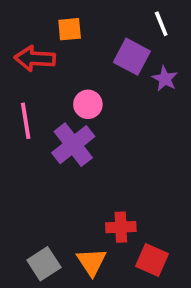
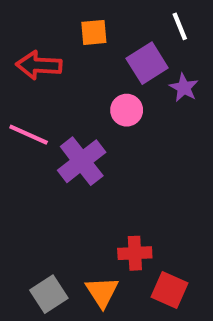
orange square: (70, 29) -> (94, 32), moved
purple square: (132, 57) -> (147, 63), turned 30
pink circle: (88, 104) -> (127, 110), moved
pink line: (26, 121) -> (29, 135), turned -57

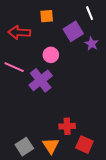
pink circle: (127, 110) -> (51, 55), moved

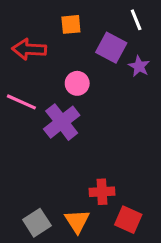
purple square: (73, 31) -> (111, 48), turned -30

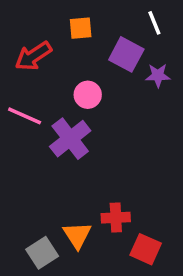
red arrow: (29, 49) -> (33, 56), turned -36
purple star: (139, 66) -> (158, 75), turned -30
orange triangle: (77, 221) -> (77, 235), moved

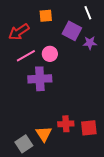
pink line: (25, 116) -> (26, 56), moved, turned -54
purple cross: (70, 139) -> (40, 79), turned 35
red square: (146, 249) -> (89, 128), moved, turned -30

